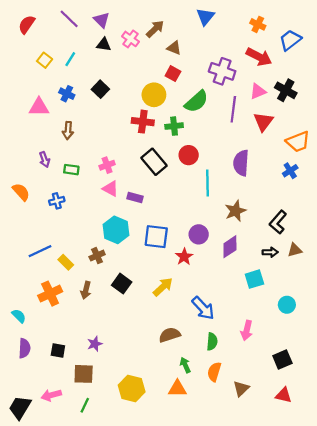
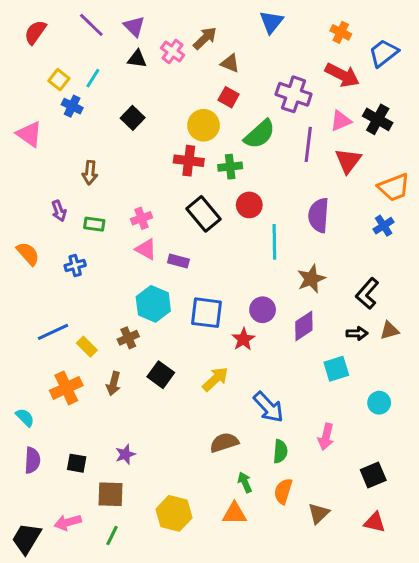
blue cross: (67, 94) -> (72, 106), moved
pink triangle: (39, 107) -> (29, 134), moved, turned 35

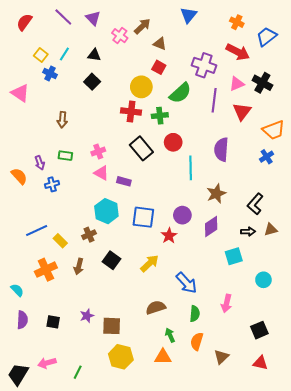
black triangle: (137, 59) -> (94, 55), moved
purple arrow: (59, 211) -> (40, 163), moved
brown square: (111, 494) -> (112, 326), moved

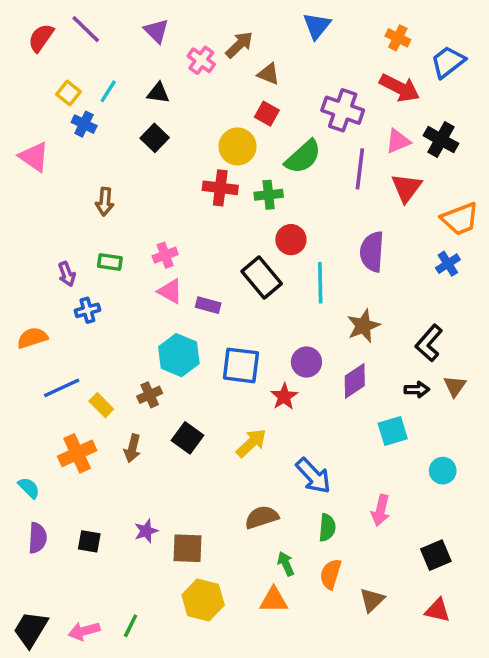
purple line: (63, 17) -> (86, 29), moved
black rectangle: (141, 148) -> (262, 278), moved
orange semicircle: (19, 176) -> (32, 338), moved, turned -66
brown triangle: (271, 230) -> (455, 386), turned -40
pink arrow: (47, 363) -> (84, 631), moved

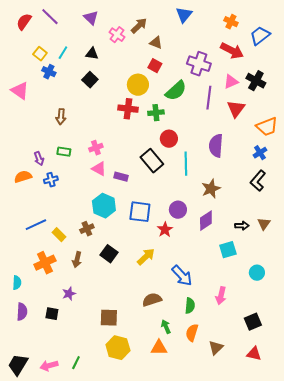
orange semicircle: (32, 338) -> (23, 177), moved
black L-shape: (429, 343) -> (258, 181), moved
cyan semicircle: (29, 488) -> (17, 283), turned 48
purple star: (146, 531) -> (69, 294), moved

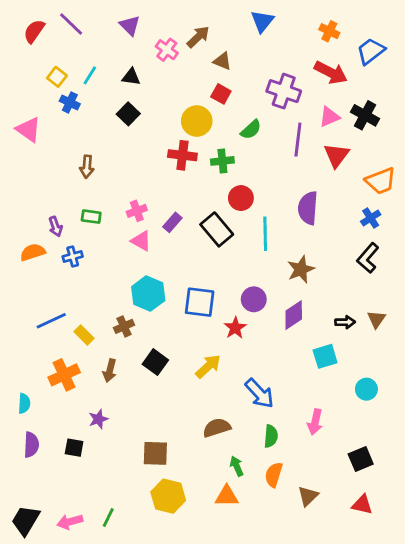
green semicircle: (176, 91) -> (251, 130), size x0.7
purple rectangle: (121, 177) -> (172, 222), moved, turned -64

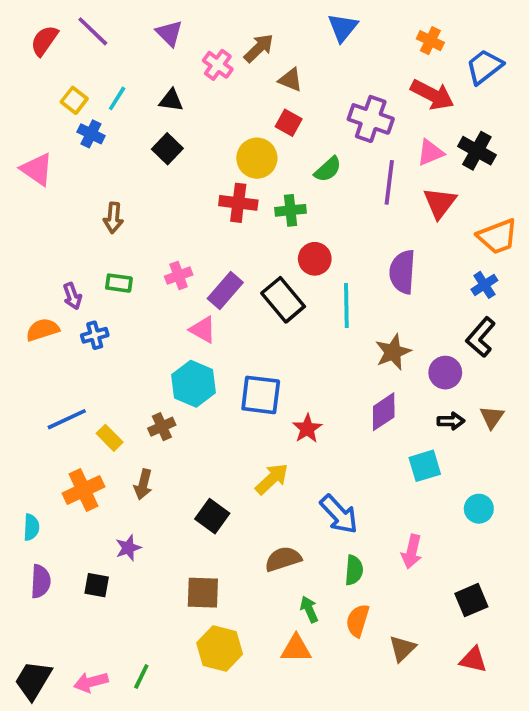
purple rectangle: (172, 222) -> (225, 290), size x1.4
pink triangle: (141, 241) -> (203, 330), moved
purple circle: (254, 299) -> (445, 373), moved
black square: (155, 362) -> (212, 516), moved

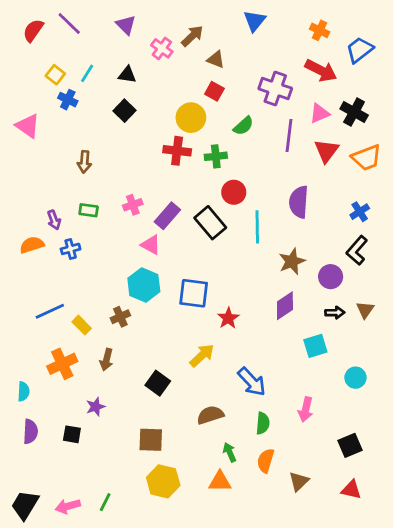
orange trapezoid: (497, 236) -> (367, 158), moved

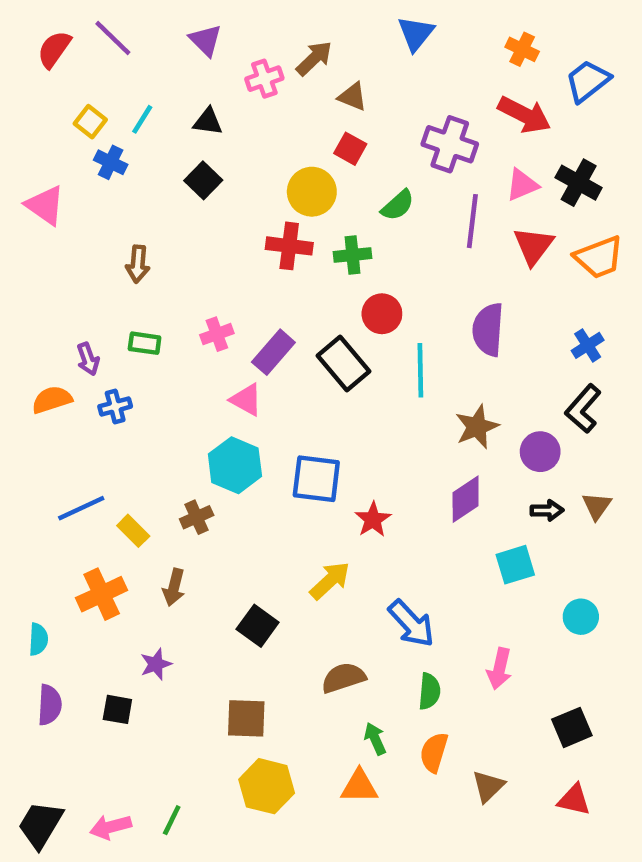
pink cross: (162, 48) -> (264, 79), turned 35

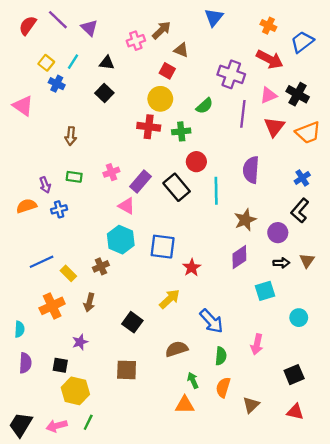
purple triangle: (206, 40) -> (89, 28), moved
red square: (350, 149) -> (167, 71), moved
yellow hexagon: (267, 786) -> (75, 391), moved

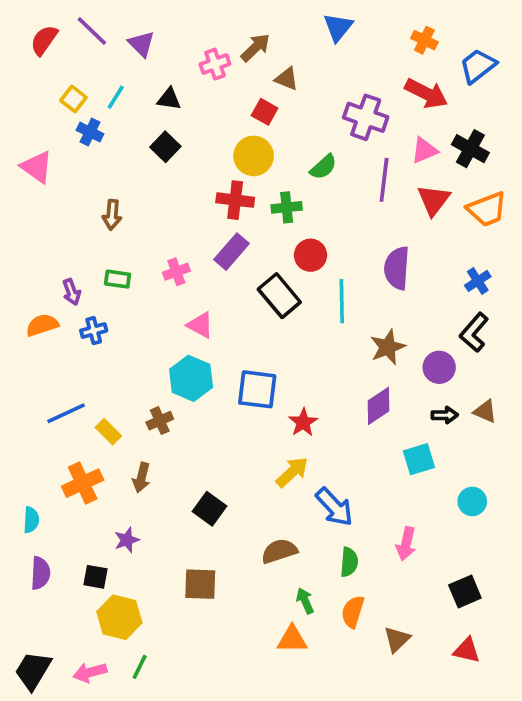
purple rectangle: (140, 181) -> (231, 252), moved
brown triangle: (307, 261) -> (485, 411), turned -42
yellow arrow: (170, 299) -> (292, 472), moved

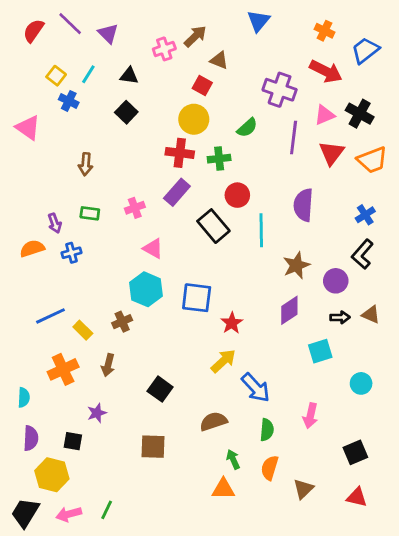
yellow hexagon: (119, 617) -> (52, 475), moved

